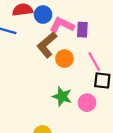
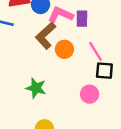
green star: (62, 96) -> (36, 88), moved

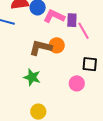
brown L-shape: (46, 36) -> (41, 48), moved, turned 55
pink line: (95, 51) -> (83, 31), moved

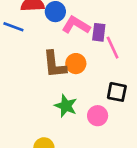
brown L-shape: (41, 48) -> (54, 64), turned -115
green star: (32, 77) -> (66, 106), moved

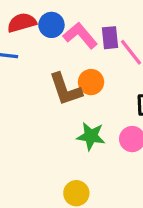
pink L-shape: (76, 25) -> (80, 35), turned 32

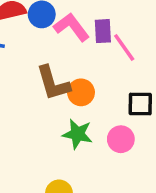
orange circle: (91, 82) -> (81, 92), moved

